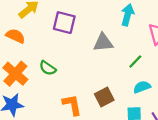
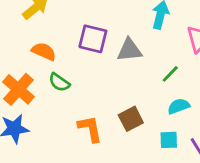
purple square: (64, 23) -> (93, 39), moved
orange semicircle: (15, 36) -> (44, 51), moved

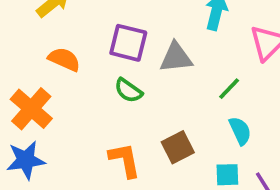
green semicircle: (59, 82) -> (128, 90), moved
cyan semicircle: (179, 106) -> (240, 131), turned 85

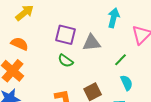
orange semicircle: (64, 59) -> (20, 44), moved

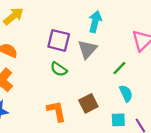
cyan arrow: (114, 18) -> (95, 22), moved
gray triangle: (92, 43) -> (87, 49), turned -42

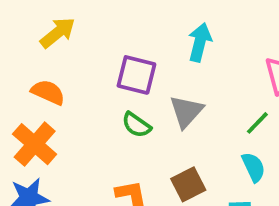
gray triangle: (87, 49) -> (186, 111), moved
green line: (119, 68) -> (257, 123), moved

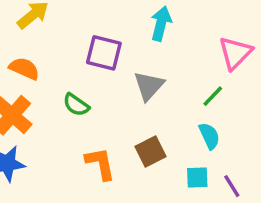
green semicircle: (136, 125) -> (76, 105), moved

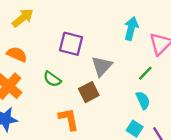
cyan arrow: (161, 24) -> (131, 28), moved
brown square: (151, 151) -> (89, 92), moved
cyan square: (197, 177) -> (135, 129), turned 35

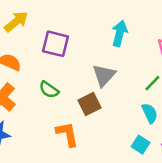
cyan arrow: (131, 28) -> (120, 33), moved
purple square: (71, 44) -> (55, 44), moved

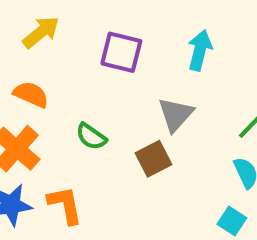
purple square: (55, 44) -> (121, 52), moved
orange L-shape: (67, 134) -> (65, 205), moved

